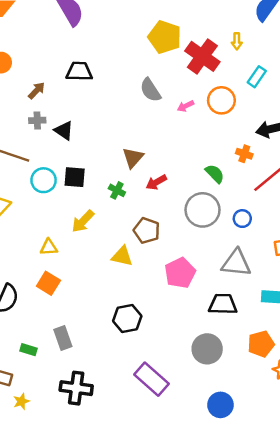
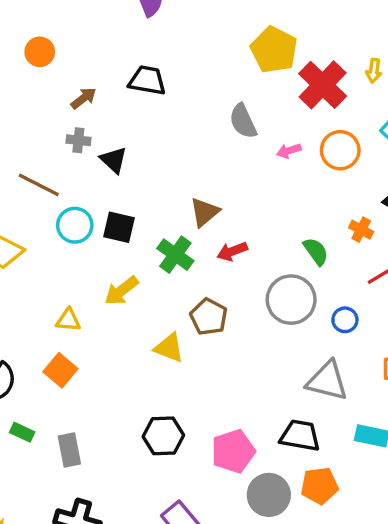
green cross: (117, 190) -> (175, 255), size x1.5
pink pentagon: (180, 273) -> (233, 451), moved
orange pentagon: (261, 344) -> (319, 486), moved
green rectangle: (28, 350) -> (22, 432), moved

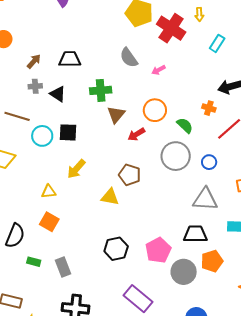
black trapezoid: (147, 80) -> (70, 59), moved
orange circle: (340, 150) -> (155, 110), moved
green cross: (175, 255) -> (101, 90), moved, turned -30

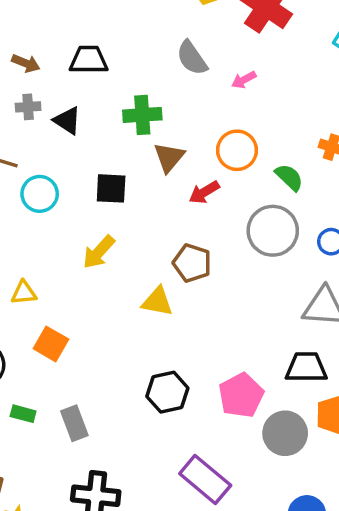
brown arrow: (34, 61) -> (26, 63), turned 70
black square: (68, 132) -> (111, 188), moved
yellow triangle: (49, 192) -> (24, 293), moved

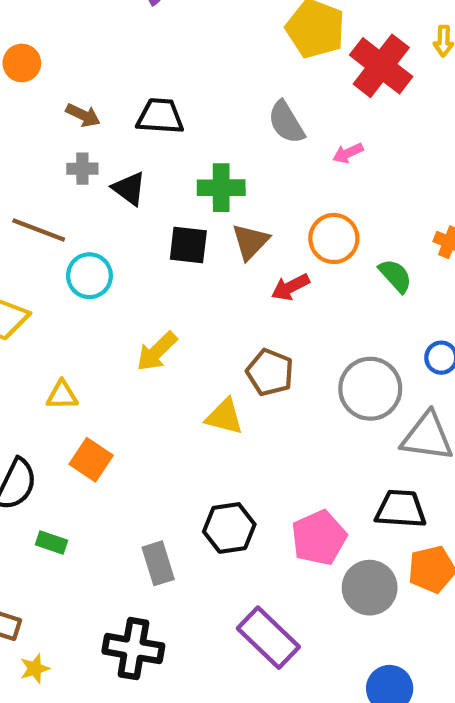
black square: (111, 188) -> (188, 245), moved
gray circle: (273, 231) -> (370, 389), moved
gray rectangle: (74, 423) -> (158, 563), moved

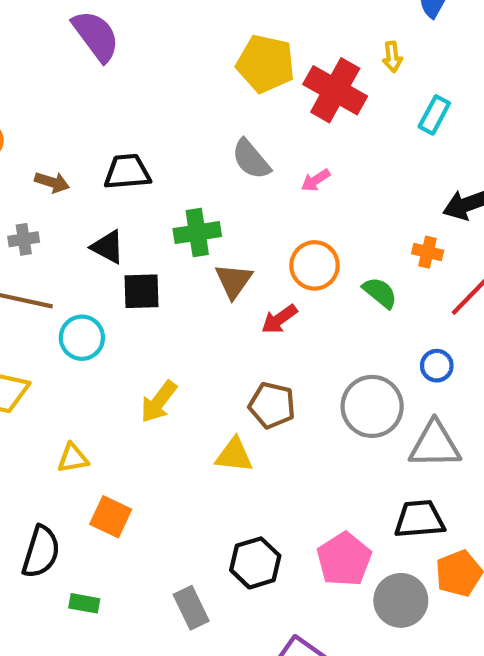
gray cross: (82, 169) -> (24, 239), moved
black square: (188, 245) -> (141, 291), moved

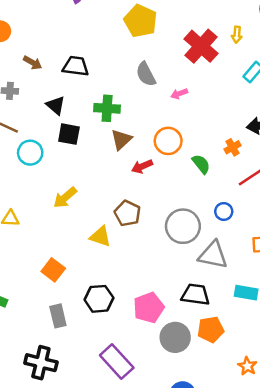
yellow pentagon: (266, 64) -> (141, 21), moved
orange cross: (428, 252) -> (233, 147), turned 35
orange square: (111, 517) -> (53, 270), moved

